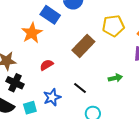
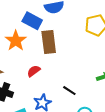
brown rectangle: (83, 46) -> (49, 42), moved, turned -45

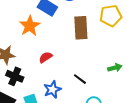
brown rectangle: (49, 42) -> (81, 28), moved

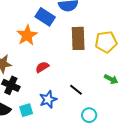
yellow pentagon: (111, 16) -> (106, 42), moved
green arrow: (115, 68) -> (111, 79), turned 40

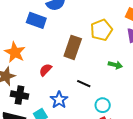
orange star: (27, 35) -> (15, 52), moved
brown rectangle: (78, 38) -> (73, 47), moved, turned 35

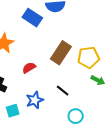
yellow pentagon: (101, 30) -> (88, 57), moved

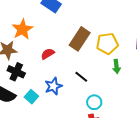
green arrow: (98, 80) -> (117, 66), turned 56
cyan square: (13, 111) -> (31, 97), turned -32

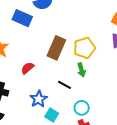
green arrow: (117, 66) -> (81, 70), moved
cyan square: (31, 97) -> (52, 115), moved

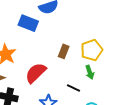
brown rectangle: (56, 48) -> (64, 51), size x0.6
red semicircle: (27, 68) -> (36, 73), size x1.6

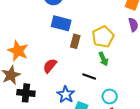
blue rectangle: (28, 23) -> (61, 23), moved
red semicircle: (36, 73) -> (50, 66), size x0.7

